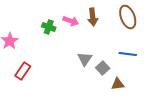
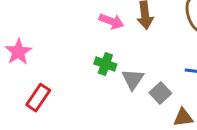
green cross: (49, 27) -> (105, 64), moved

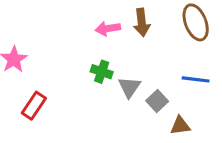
pink arrow: (111, 21) -> (108, 29), turned 150

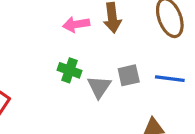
gray square: (157, 101) -> (129, 75), moved, turned 30

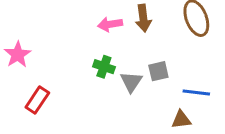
blue line: (170, 79) -> (196, 92), moved

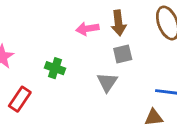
green cross: (104, 67) -> (55, 68), moved
gray square: (158, 71) -> (123, 54), moved

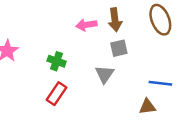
red rectangle: (20, 99) -> (57, 94), moved

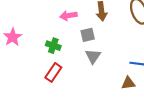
pink arrow: (86, 25) -> (68, 16), moved
gray square: (119, 48) -> (88, 35), moved

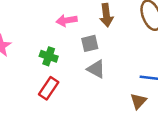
gray triangle: (93, 56) -> (96, 69), turned -35
brown triangle: (128, 83) -> (138, 101), turned -40

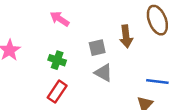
brown arrow: (106, 15) -> (126, 36), moved
pink arrow: (67, 20) -> (60, 19), moved, turned 42

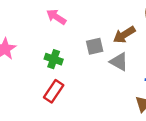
brown arrow: (126, 36) -> (124, 35), turned 65
gray triangle: (104, 73) -> (119, 62), moved

